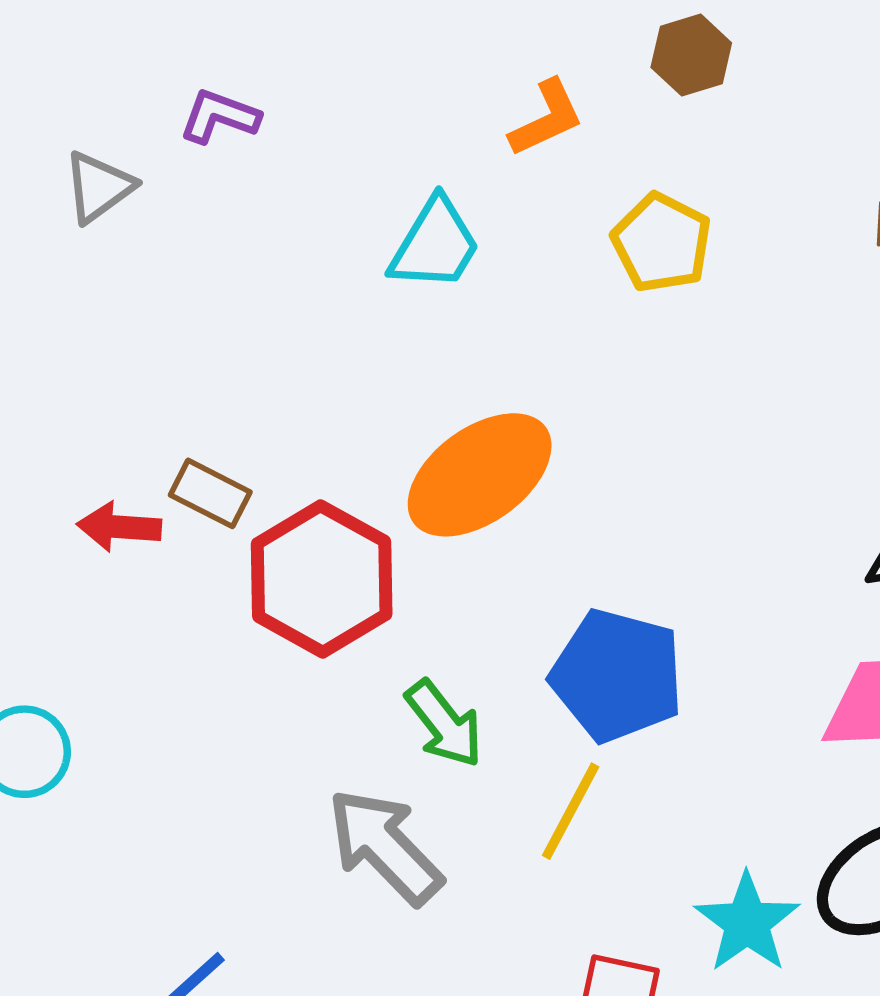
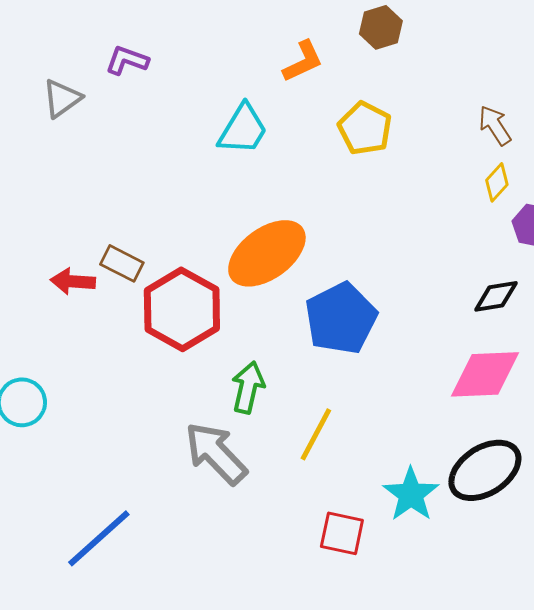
blue pentagon: (617, 676) -> (341, 318), moved, turned 30
green arrow: (444, 724) -> (248, 387), turned -129

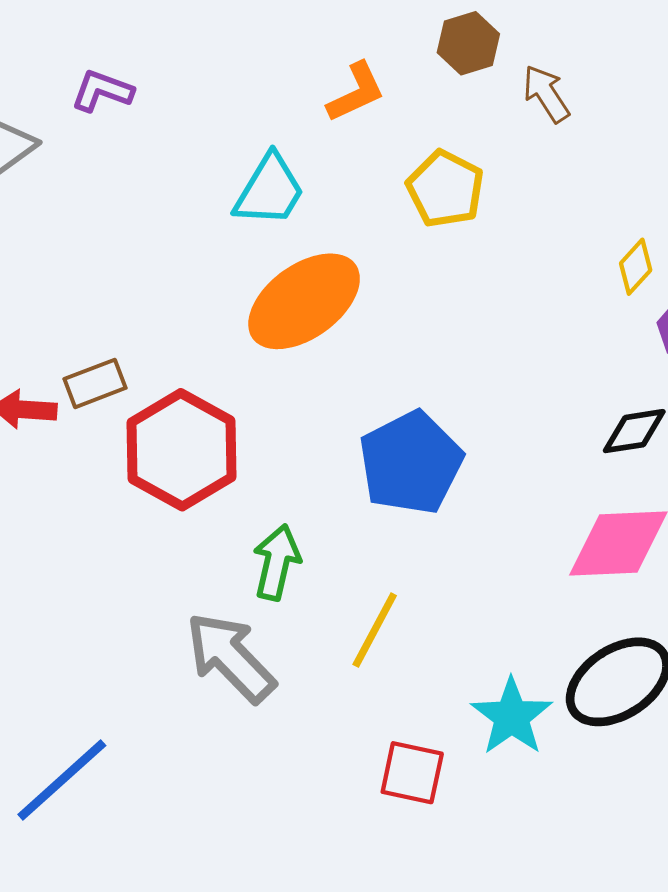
brown arrow: (495, 125) -> (546, 94), moved
orange ellipse: (267, 253) -> (304, 301), moved
brown rectangle: (122, 263) -> (95, 383), turned -48

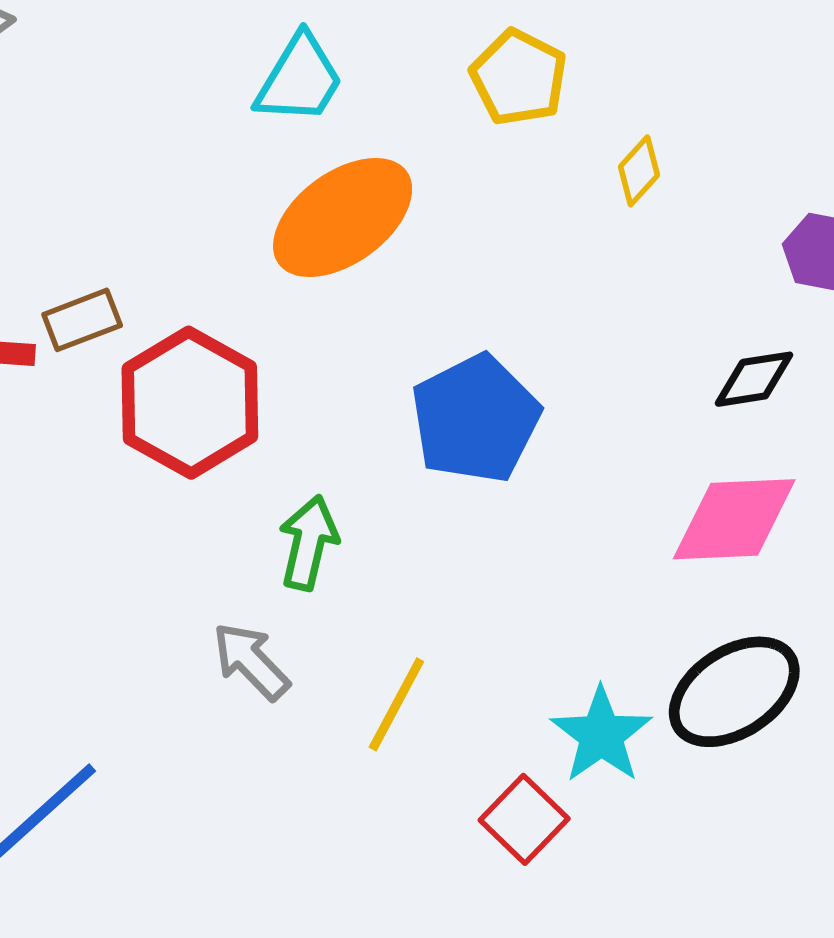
yellow diamond: (636, 267) -> (639, 171), moved
yellow line: (375, 630) -> (396, 704), moved
gray arrow: (231, 657) -> (251, 661), size x0.7
red square: (412, 773) -> (524, 819), moved, turned 32

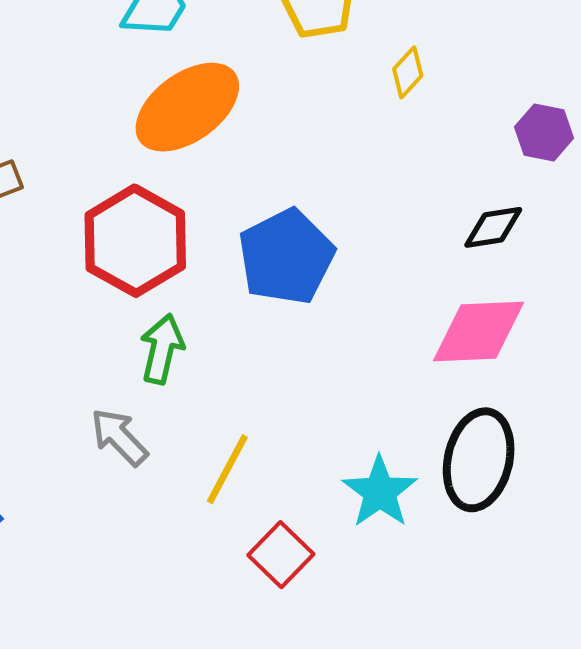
red hexagon: (190, 403) -> (135, 241), moved
black ellipse: (734, 692) -> (479, 460), turned -44
red square: (524, 819) -> (281, 555), moved

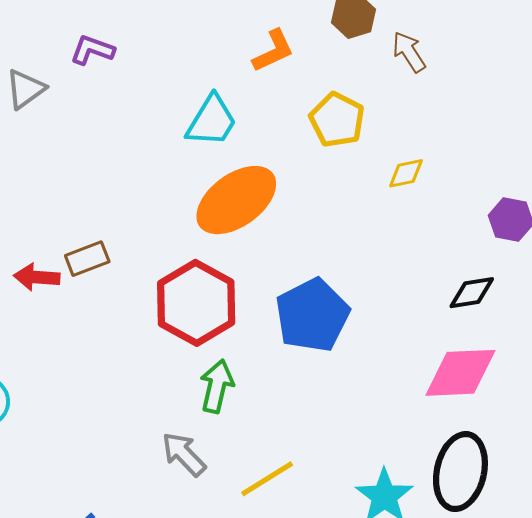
yellow diamond: (408, 72) -> (406, 173), turned 36
yellow line: (227, 469) -> (267, 479), turned 30

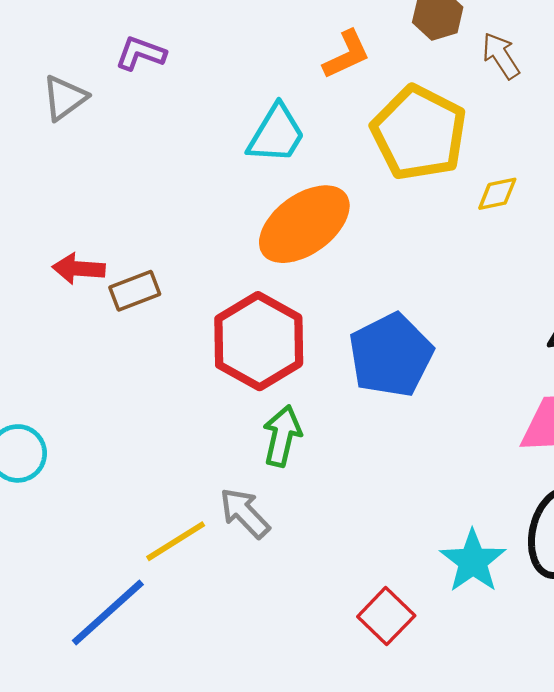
yellow pentagon: (337, 120) -> (419, 133), size x1.5
red arrow: (37, 277) -> (79, 269), moved
yellow line: (267, 479) -> (176, 541), moved

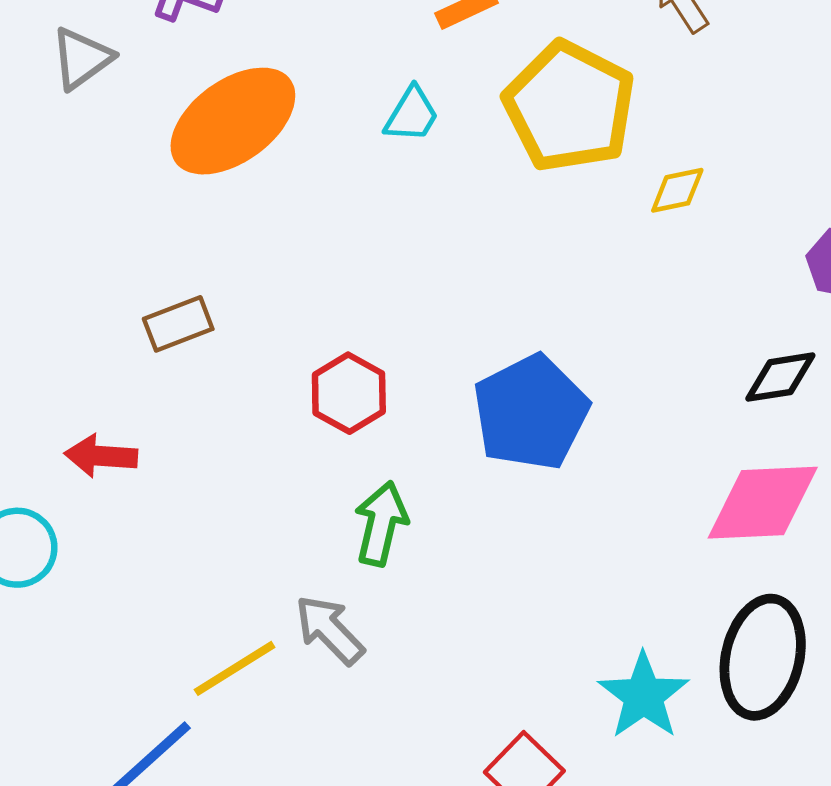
cyan trapezoid: (276, 134) -> (412, 115), moved, size x0.7
orange ellipse: (304, 224) -> (233, 121), moved
red arrow: (79, 269) -> (101, 456), moved
red hexagon: (259, 341) -> (349, 393), size x0.6

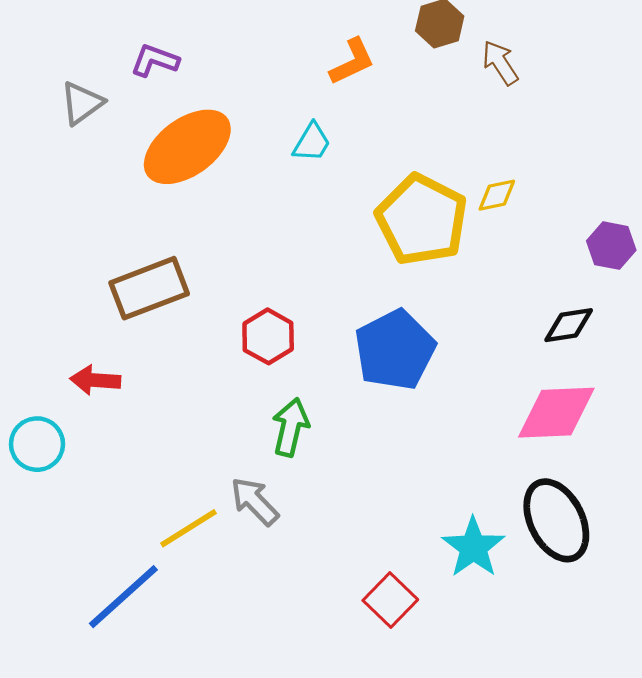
yellow pentagon: (569, 107) -> (422, 220), moved
brown rectangle: (178, 324) -> (149, 288), size x1.6
black ellipse: (763, 657) -> (556, 520), turned -40

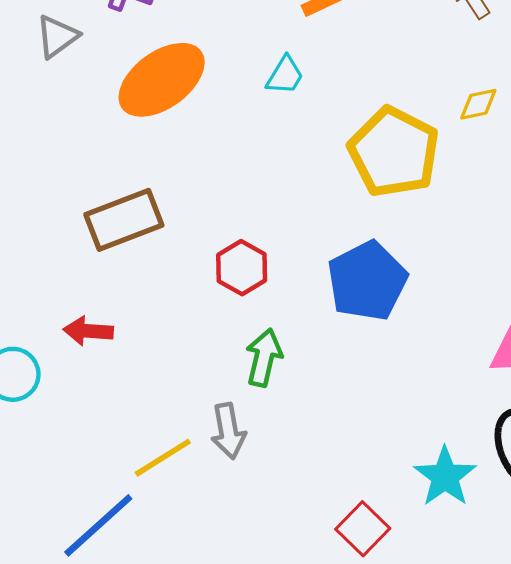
yellow diamond: (497, 195) -> (478, 104), moved
red arrow: (95, 380) -> (88, 331), moved
gray arrow: (255, 501) -> (228, 431), turned -146

